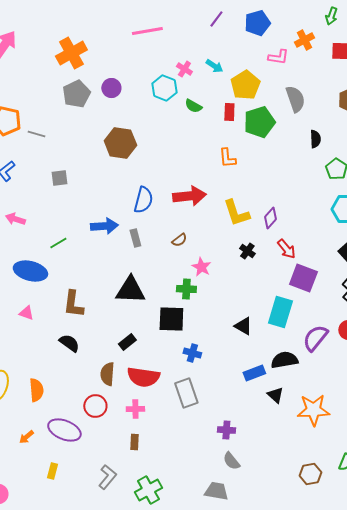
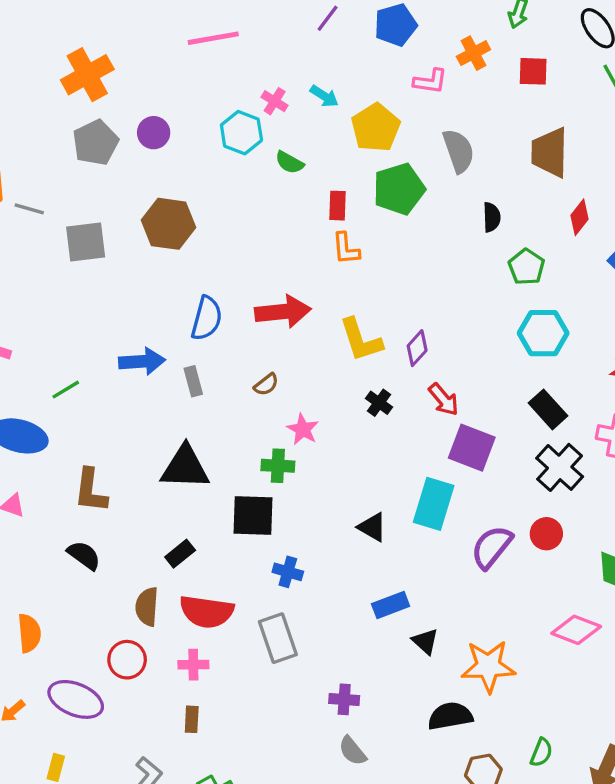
red rectangle: (229, 112) -> (338, 206), moved
gray square: (59, 178) -> (86, 242), moved, size x1.5
black semicircle: (284, 360) -> (450, 716), moved

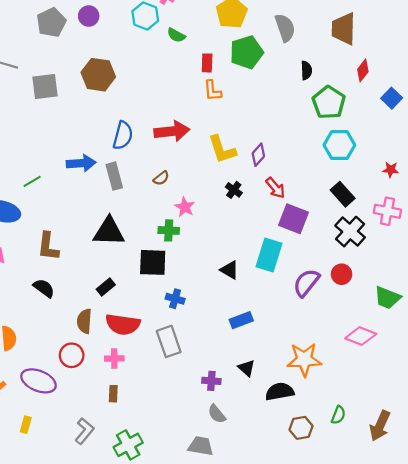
green pentagon: (526, 267) -> (329, 102), size x1.4
gray rectangle: (193, 381) -> (114, 176), size x1.4
black triangle: (425, 641) -> (247, 368), moved

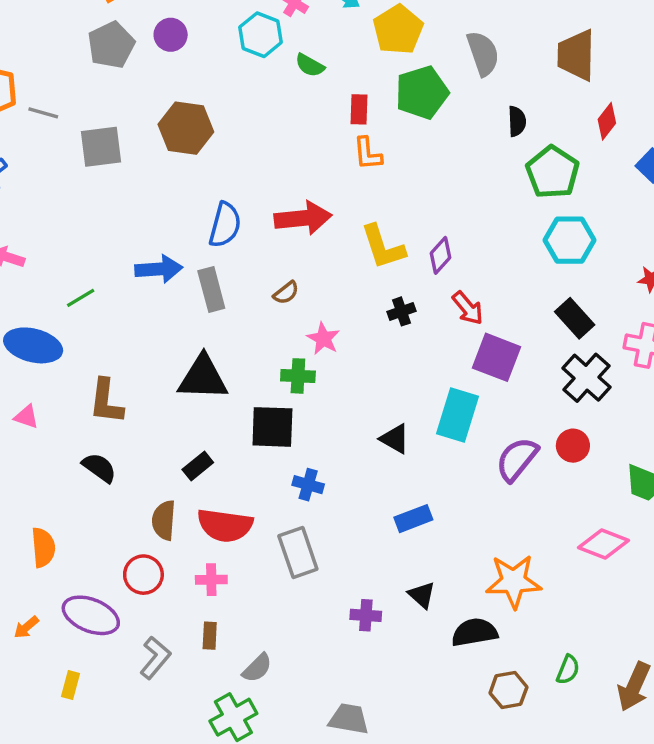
black cross: (234, 190) -> (401, 311), turned 35
gray semicircle: (217, 414) -> (257, 668), moved, turned -96
gray L-shape: (84, 431) -> (155, 658), moved

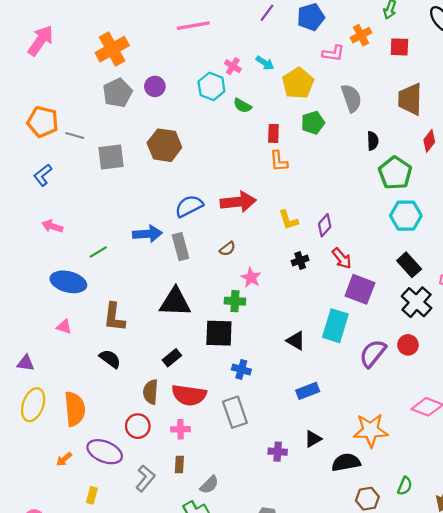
green pentagon: (422, 92) -> (313, 123), size x0.7
blue semicircle: (225, 225) -> (189, 206), turned -132
yellow L-shape: (383, 247) -> (288, 220), size x0.7
orange semicircle: (43, 547) -> (75, 409), size x1.4
black triangle: (422, 595) -> (313, 439), turned 48

